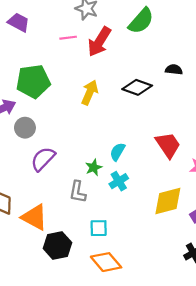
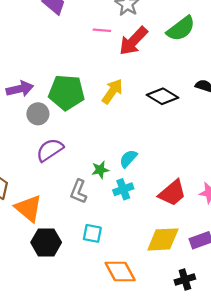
green pentagon: (33, 81) -> (67, 92), moved
red trapezoid: (168, 145) -> (172, 193), moved, turned 72
yellow diamond: (168, 201) -> (163, 239), moved
orange diamond: (106, 262) -> (120, 272), moved

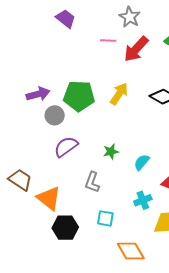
cyan semicircle: (128, 159) -> (142, 162), moved
green star: (100, 170) -> (111, 152), moved
cyan cross: (123, 189) -> (143, 200), moved

